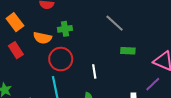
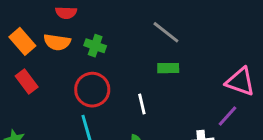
green cross: (65, 29) -> (95, 46), turned 32
orange semicircle: (42, 38) -> (57, 42), moved
green rectangle: (128, 51) -> (168, 68), moved

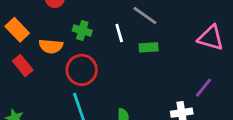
orange semicircle: (57, 42) -> (51, 46), moved
pink triangle: (240, 82) -> (211, 38), moved
white line: (142, 104) -> (119, 33), moved

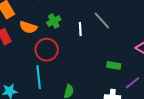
green cross: (82, 31) -> (54, 21), turned 32
green rectangle: (149, 47) -> (114, 65), moved

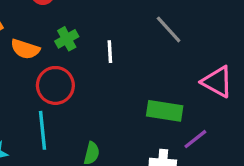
gray line: (102, 21) -> (169, 29), moved
green rectangle: (114, 65) -> (165, 111), size x1.5

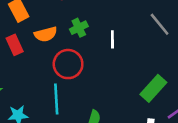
orange semicircle: (25, 49) -> (46, 34), turned -35
green rectangle: (165, 111) -> (153, 88), turned -60

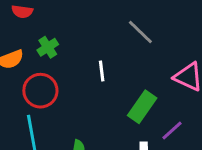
white line: (112, 39) -> (102, 71), moved

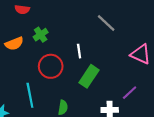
red circle: (40, 91) -> (51, 66), moved
green rectangle: (142, 107) -> (89, 76), moved

